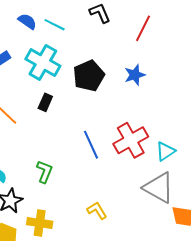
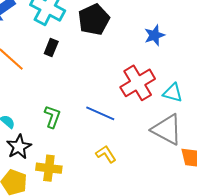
blue star: (135, 75) -> (155, 35), moved
blue line: (91, 145) -> (100, 113), moved, turned -40
cyan triangle: (165, 151) -> (173, 93), turned 50

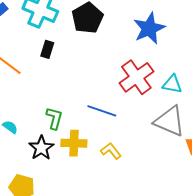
blue star: (155, 35) -> (149, 28), size x1.5
black star: (19, 147) -> (41, 148), moved
yellow cross: (49, 168) -> (74, 143), moved

